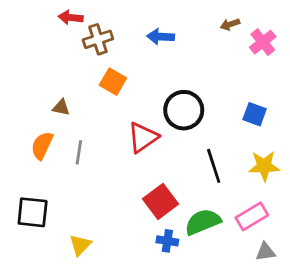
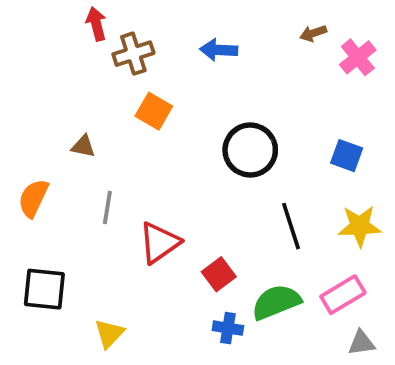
red arrow: (71, 18) -> (96, 24), turned 70
red triangle: (143, 137) -> (159, 243), moved
orange semicircle: (42, 146) -> (33, 198), moved
red square: (161, 201) -> (219, 274), size x0.7

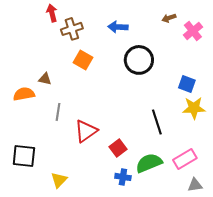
black circle: (250, 150) -> (139, 60), moved
orange semicircle: (33, 198) -> (24, 94), moved, turned 55
yellow star: (360, 226) -> (194, 108), moved

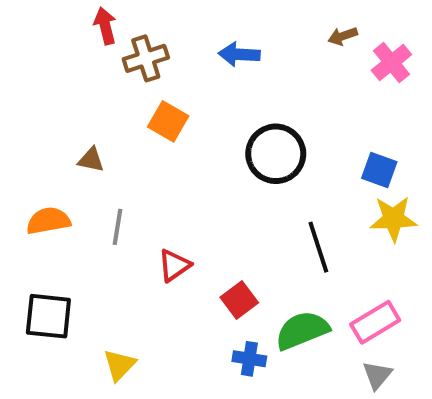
black circle: (139, 60) -> (276, 154), moved
orange semicircle: (24, 94) -> (48, 221), moved
red triangle: (86, 131) -> (174, 265), size x0.7
gray triangle: (195, 185) -> (377, 375), moved, turned -42

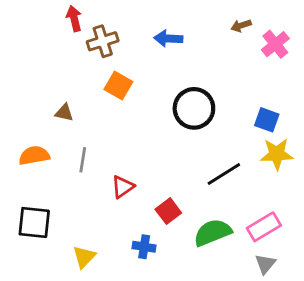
black line: (318, 247) -> (224, 174), turned 76
blue cross: (249, 359) -> (144, 247), moved

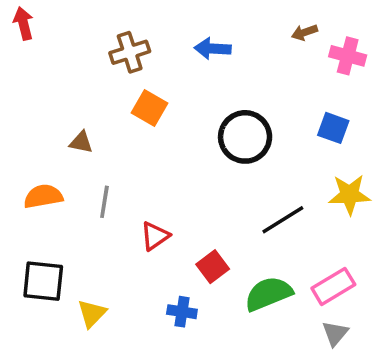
red arrow: (74, 18) -> (23, 23), moved
pink cross: (275, 44) -> (348, 56), turned -36
blue square: (267, 120) -> (333, 128), moved
yellow triangle: (84, 257) -> (92, 313), moved

